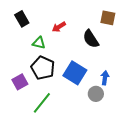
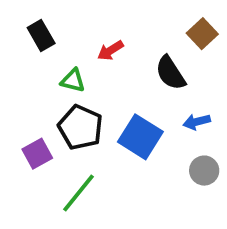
brown square: (108, 18) -> (202, 34), turned 35
blue arrow: (105, 78) -> (197, 122), moved, turned -112
gray circle: (96, 94) -> (204, 171), moved

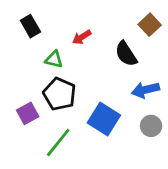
blue arrow: (197, 122) -> (145, 90), size x1.4
blue square: (140, 137) -> (104, 119), moved

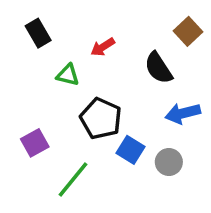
black pentagon: (60, 94) -> (101, 118), moved
blue square: (104, 119) -> (131, 150), size x0.7
gray circle: (151, 126) -> (169, 162), moved

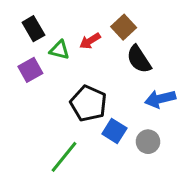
brown square: (188, 31) -> (124, 27), moved
green triangle: (68, 75) -> (59, 50), moved
purple square: (35, 143) -> (30, 70), moved

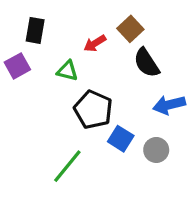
black rectangle: (33, 29) -> (35, 30), turned 40
green triangle: (59, 50) -> (67, 71), moved
purple square: (30, 70) -> (17, 66), moved

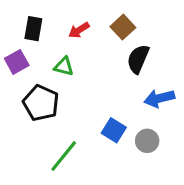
red arrow: (95, 43) -> (79, 30), moved
black semicircle: (147, 63) -> (138, 59), turned 56
black pentagon: (93, 110) -> (41, 103), moved

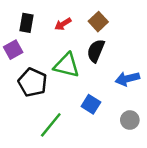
black semicircle: (138, 59) -> (96, 51), moved
green triangle: (64, 67) -> (67, 65), moved, size x1.6
gray circle: (147, 141) -> (130, 120), moved

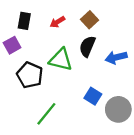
blue arrow: (127, 79) -> (116, 57), moved
blue square: (91, 104) -> (93, 96), moved
gray circle: (130, 120) -> (118, 109), size x1.5

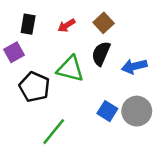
gray circle: (118, 109) -> (137, 111), moved

